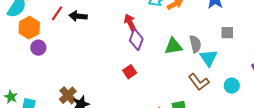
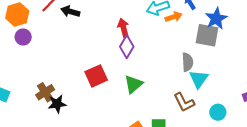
gray square: (227, 33) -> (207, 35), moved, size x1.6
green triangle: (173, 46) -> (133, 84), moved, turned -42
red square: (130, 72) -> (96, 76), moved, size x1.5

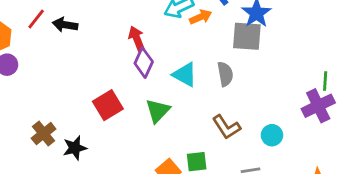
cyan triangle: (199, 79) -> (185, 75), moved, turned -30
black star: (57, 104) -> (75, 148), moved

